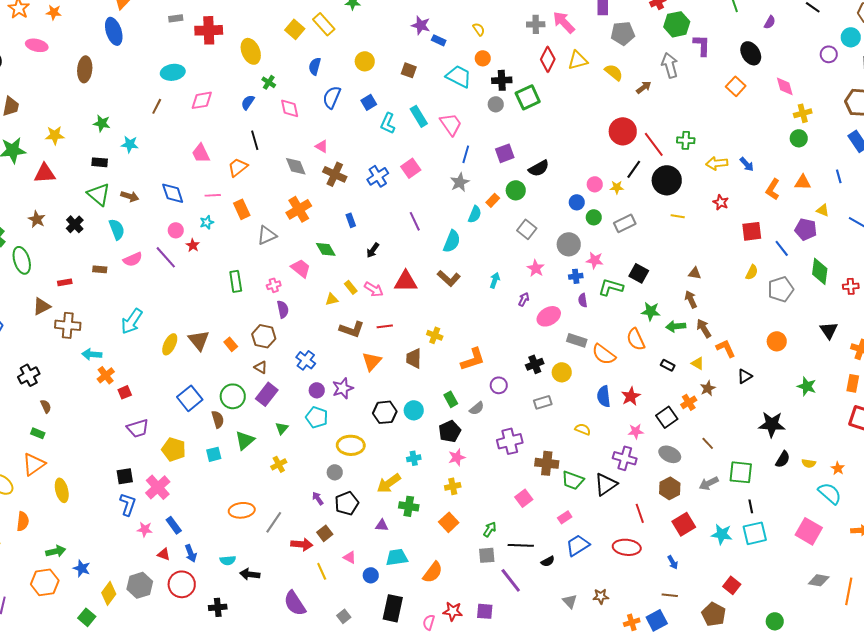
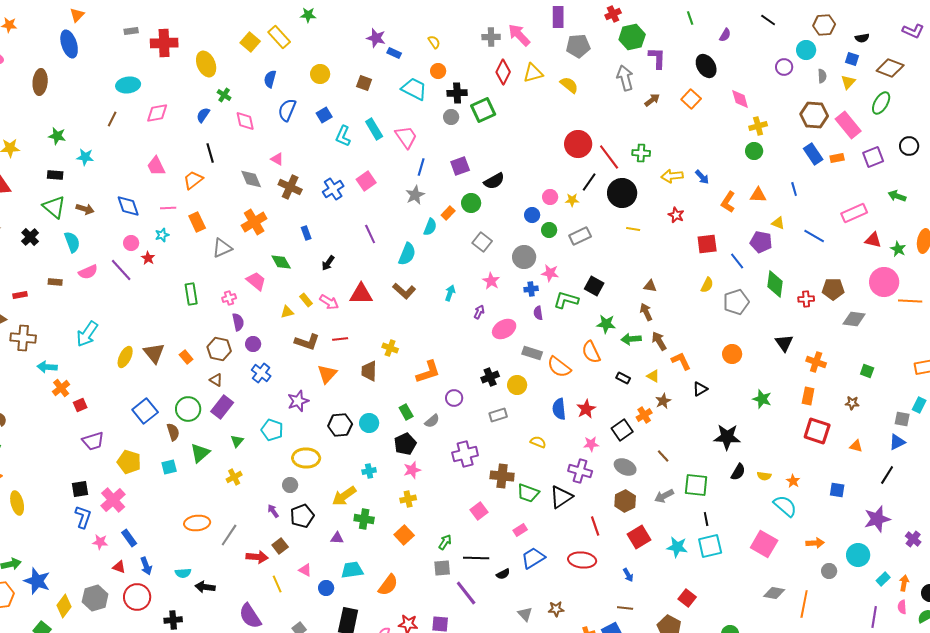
brown arrow: (644, 87) -> (652, 100), moved
purple circle: (317, 390) -> (253, 344), moved
blue star: (82, 568) -> (37, 581), size x1.5

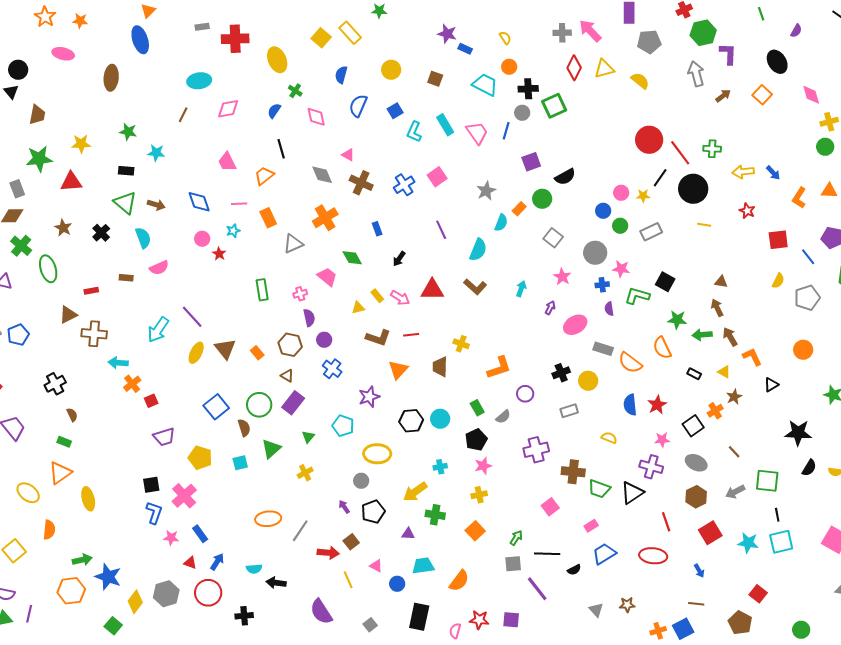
blue line: (421, 167) -> (506, 131), moved
purple line: (121, 270) -> (192, 317), moved
blue arrow: (146, 566) -> (217, 562), turned -126

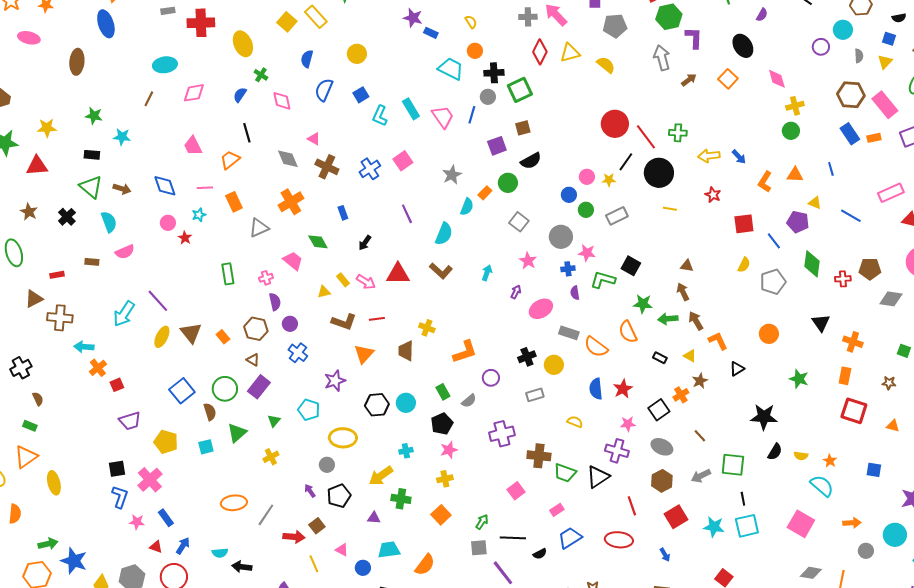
brown square: (435, 79) -> (523, 128), moved, turned -35

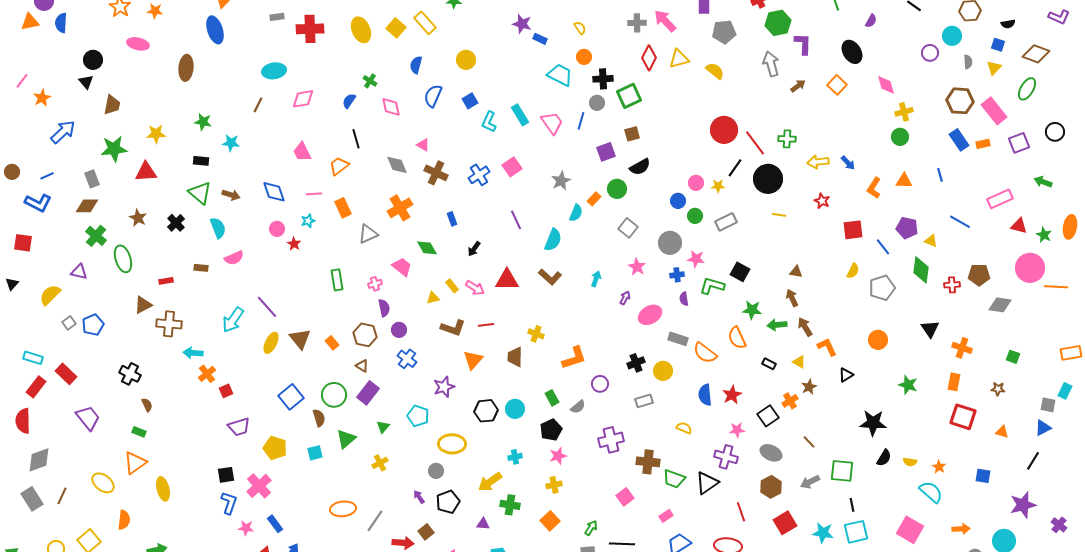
yellow ellipse: (243, 44) -> (361, 30), moved
yellow triangle: (815, 203) -> (931, 241), moved
black cross: (21, 368) -> (130, 374), turned -35

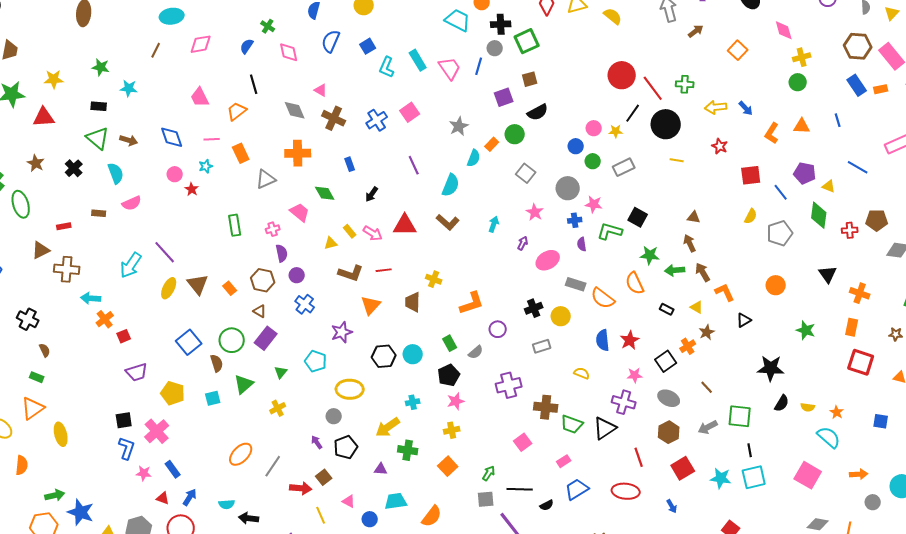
orange square: (837, 85) -> (738, 50), moved
orange cross: (400, 208) -> (298, 153), turned 30
orange ellipse: (343, 509) -> (241, 454), turned -40

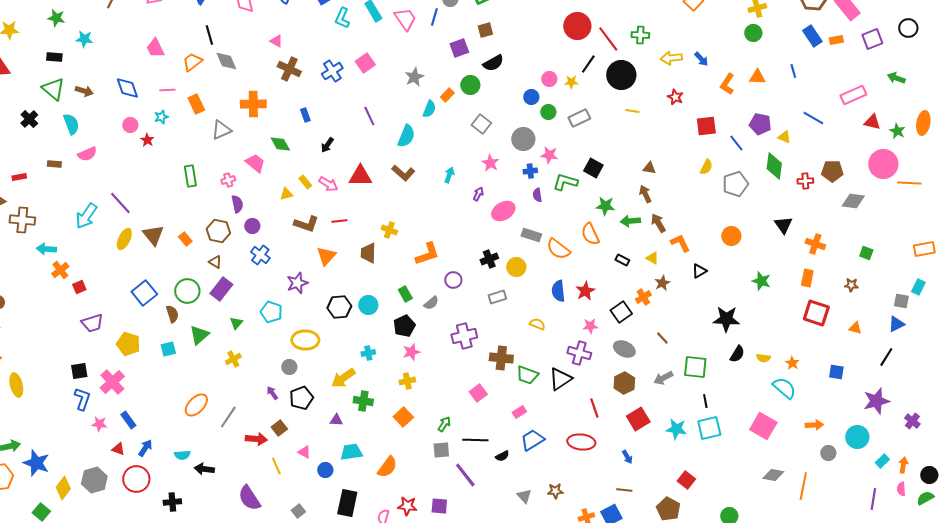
gray diamond: (295, 110) -> (226, 61), moved

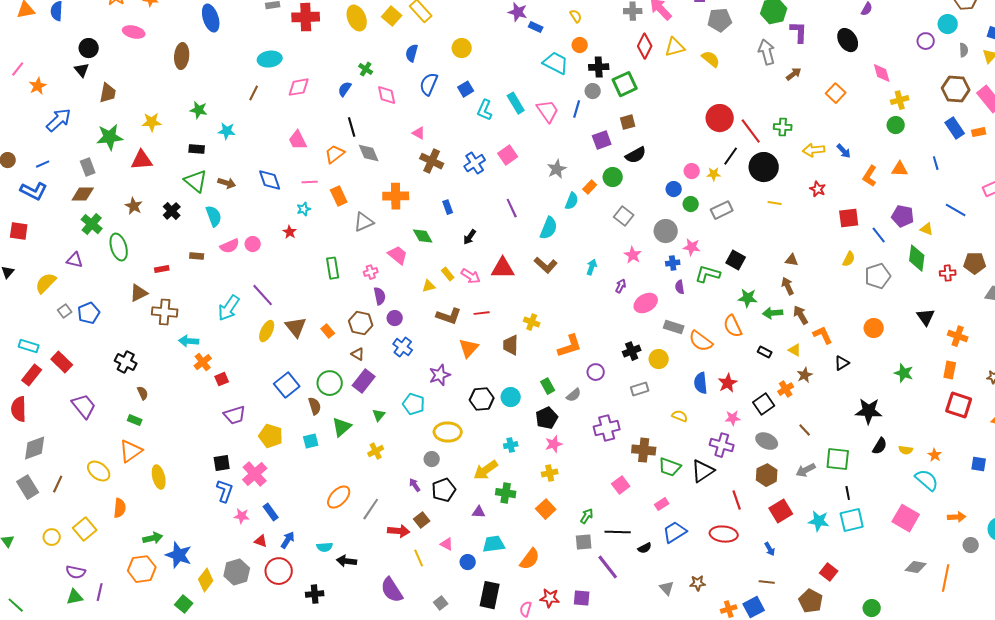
pink circle: (130, 125) -> (253, 244), moved

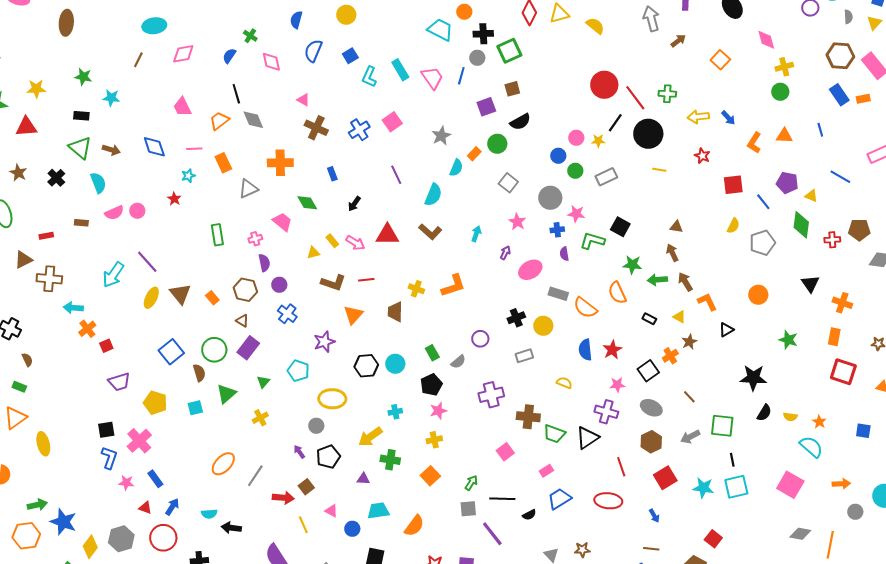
orange L-shape: (570, 346) -> (453, 286), moved

